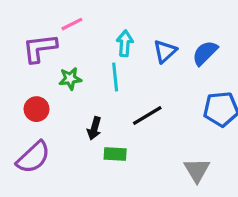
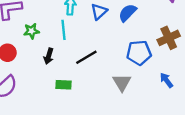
black arrow: (94, 128) -> (49, 56), moved
gray triangle: (197, 170) -> (122, 82), moved

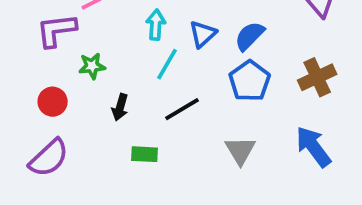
cyan line: (63, 30) -> (167, 64), moved, turned 36
blue pentagon: (139, 53) -> (250, 81), moved, turned -30
blue arrow: (166, 80) -> (313, 147), size x1.6

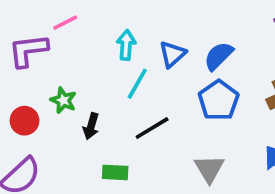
green star: (92, 66) -> (63, 100), moved, turned 30

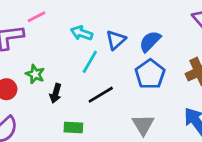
cyan arrow: (126, 45) -> (82, 33), turned -75

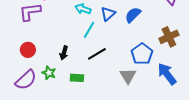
green star: (35, 74) -> (49, 73), moved
blue pentagon: (150, 74) -> (142, 54), moved

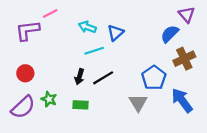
blue semicircle: (133, 15) -> (170, 34), moved
cyan line: (89, 30) -> (94, 51), turned 42
black arrow: (64, 53) -> (79, 77), moved

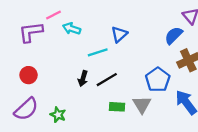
cyan arrow: (87, 27) -> (72, 29), moved
green star: (49, 99) -> (58, 115), moved
green rectangle: (81, 105) -> (117, 107), moved

